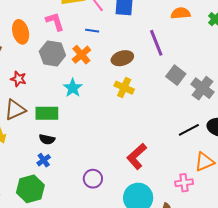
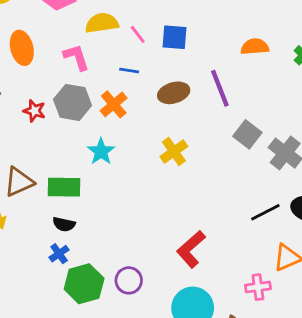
orange ellipse: (21, 32) -> (22, 48), moved
brown ellipse: (122, 58) -> (174, 93), moved
red star: (18, 79) -> (34, 111), moved
yellow cross: (124, 88) -> (174, 151), turned 30
green hexagon: (30, 189) -> (84, 284), moved

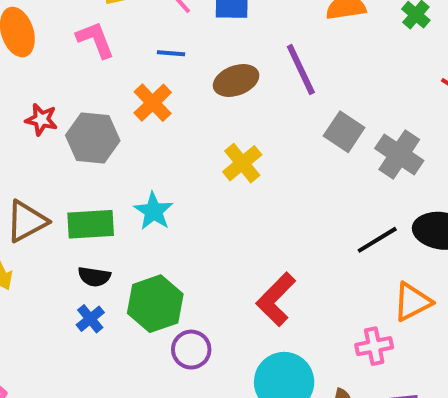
gray hexagon: (73, 102) -> (93, 138), moved
cyan star: (101, 151) -> (154, 211), moved
green hexagon: (84, 284) -> (155, 304), moved

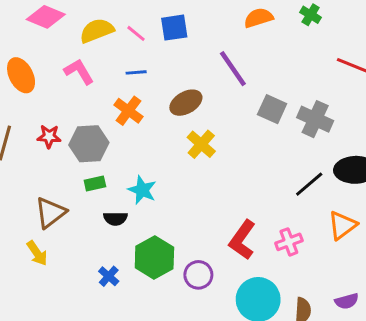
brown ellipse: (236, 80) -> (186, 103), moved
green rectangle: (91, 224) -> (95, 184), moved, size x0.6
black semicircle: (94, 277) -> (115, 219), moved
pink cross: (374, 346) -> (289, 242), moved
purple circle: (191, 350) -> (198, 275), moved

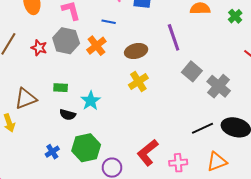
gray hexagon: (89, 144) -> (66, 41), moved

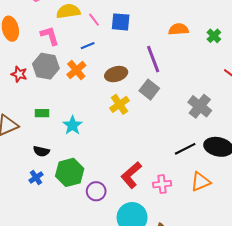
blue line: (109, 22) -> (88, 46), turned -32
gray square: (192, 71) -> (149, 90), moved
black semicircle: (68, 115) -> (41, 151), moved

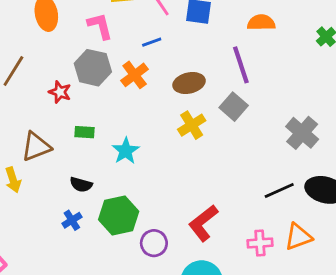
orange semicircle: (179, 29) -> (261, 23), moved
red star: (19, 74) -> (60, 92), moved
pink cross: (162, 184) -> (260, 243), moved

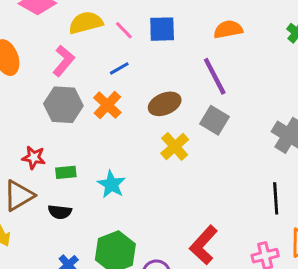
pink L-shape: (100, 26) -> (64, 61), turned 64
red star: (60, 92) -> (34, 157), moved
black semicircle: (81, 185) -> (60, 212), moved
black line: (279, 190) -> (276, 198), turned -60

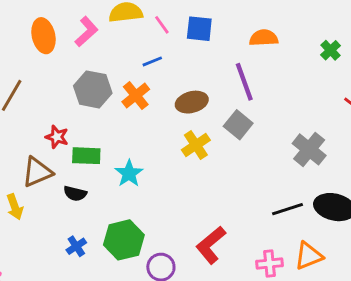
pink L-shape: (64, 61) -> (86, 32), moved
green rectangle: (66, 172) -> (86, 156), size x1.4
black line: (276, 198) -> (287, 209), turned 68

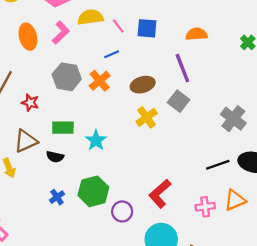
red star: (57, 137) -> (30, 103), moved

